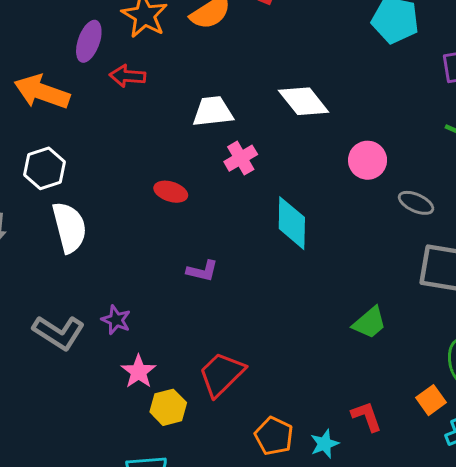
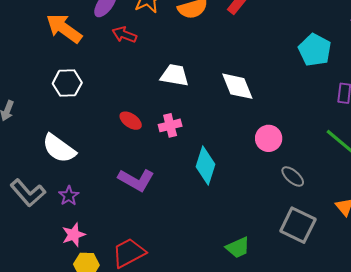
pink cross: (241, 158) -> (170, 125), moved
white hexagon: (45, 168) -> (67, 83), moved
white semicircle: (69, 227) -> (59, 148), moved, turned 124
purple L-shape: (202, 271) -> (136, 180), size x1.6

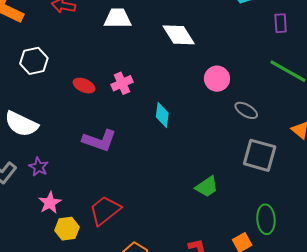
white trapezoid: (175, 75) -> (118, 18), moved
white hexagon: (67, 83) -> (34, 61), moved
cyan diamond: (206, 166) -> (162, 115), size x0.7

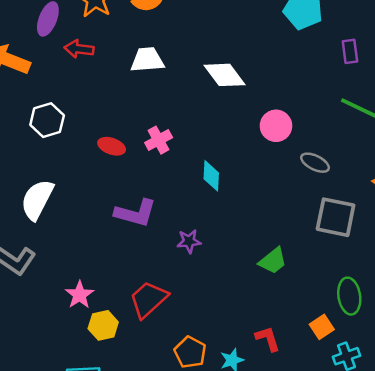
white semicircle: (21, 124) -> (37, 200), turned 96
purple star: (39, 167) -> (189, 241), moved, turned -30

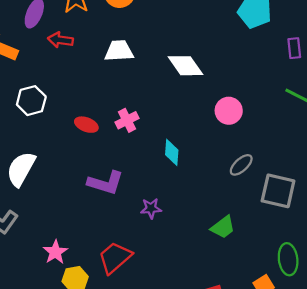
gray ellipse: (315, 163) -> (241, 165), moved, turned -70

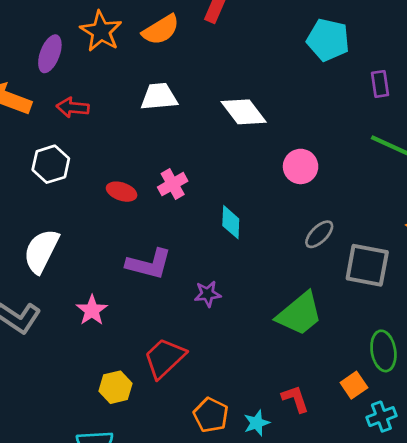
red arrow: (60, 40) -> (73, 108), moved
green trapezoid: (223, 227) -> (299, 314), size x1.5
pink star: (55, 252) -> (92, 310), moved

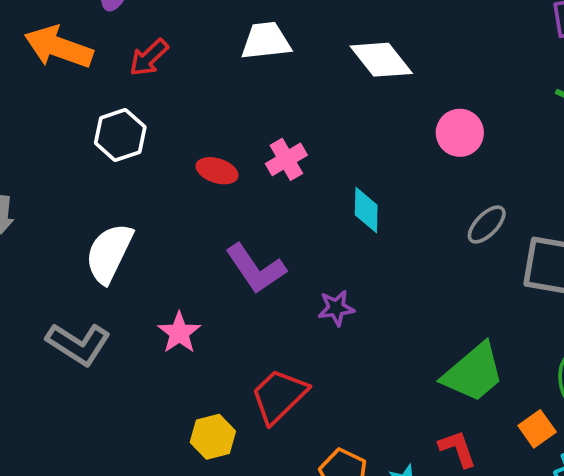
red arrow: (73, 108) -> (149, 58), turned -48
purple L-shape: (149, 264) -> (256, 269), turned 42
green trapezoid: (299, 314) -> (473, 373), moved

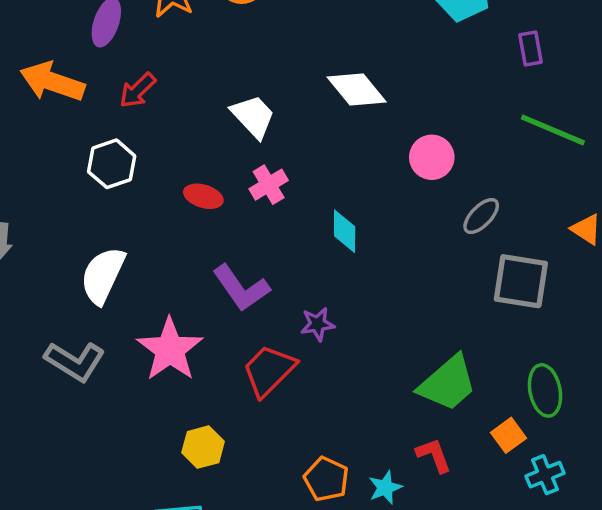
white trapezoid: (266, 41) -> (253, 116), moved, turned 54
gray ellipse: (487, 225) -> (481, 216), moved
pink star: (179, 333) -> (170, 349), size x1.6
red trapezoid: (279, 396) -> (269, 370), moved

